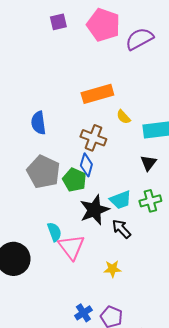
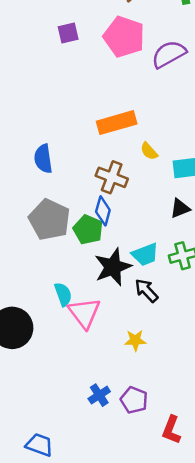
black triangle: (148, 163) -> (180, 208), turned 30

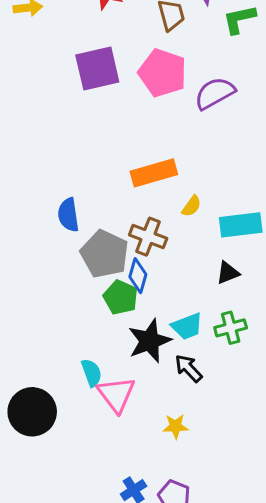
purple square: (68, 33) -> (97, 69), size x1.8
yellow semicircle: (149, 151) -> (191, 206), turned -102
gray pentagon: (49, 220) -> (105, 254), moved

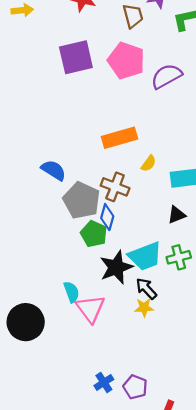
blue semicircle: (68, 215) -> (54, 170), turned 130
cyan trapezoid: (187, 326) -> (145, 256), size x1.4
yellow star: (176, 426) -> (144, 308), moved

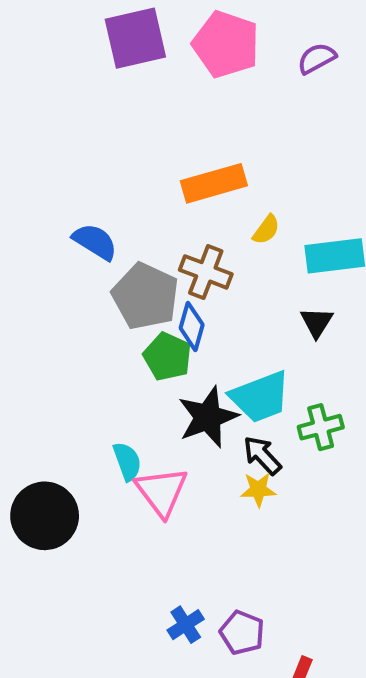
purple semicircle: (166, 76) -> (317, 58), moved, size x0.7
black triangle: (177, 215) -> (317, 322), turned -36
green cross: (179, 257) -> (321, 427), moved

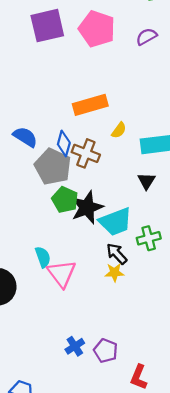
blue diamond: (192, 326) -> (64, 143), moved
black star: (208, 417) -> (87, 207), moved

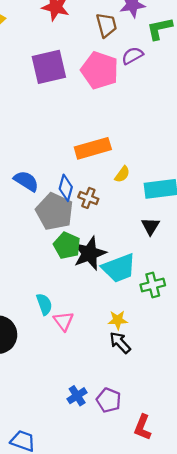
purple semicircle: (146, 37) -> (132, 56), moved
brown cross: (86, 153) -> (88, 198), size x0.7
black arrow: (117, 254) -> (120, 343), moved
pink triangle: (62, 274) -> (63, 321), size x0.7

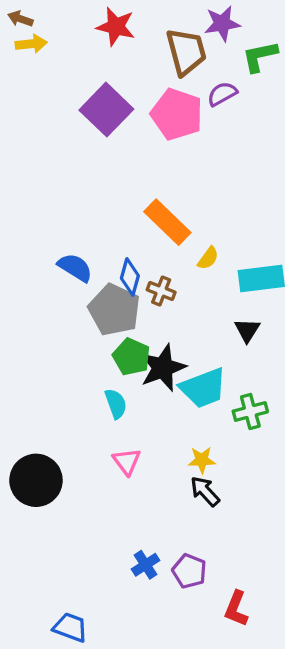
brown trapezoid: (106, 25) -> (186, 52), size x1.4
purple square: (49, 67) -> (106, 110), turned -33
orange rectangle: (93, 148) -> (167, 222), turned 60
cyan semicircle: (44, 304) -> (116, 404), moved

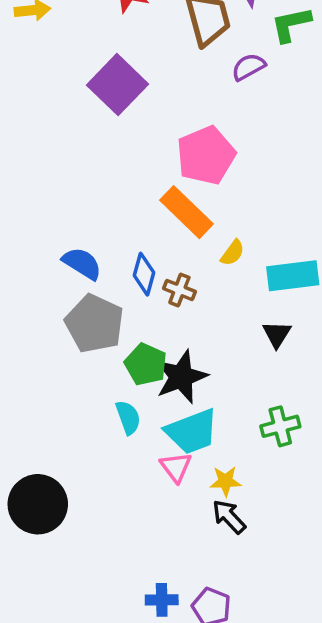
pink pentagon: (177, 114) -> (206, 155), moved, turned 30
gray pentagon: (114, 310) -> (94, 324), moved
cyan trapezoid: (203, 388) -> (192, 432), moved
pink triangle: (127, 462) -> (176, 467), moved
blue cross: (146, 565) -> (162, 600), turned 32

